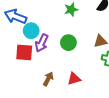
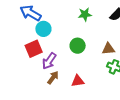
purple arrow: (42, 43) -> (49, 61), moved
red square: (24, 52) -> (34, 49), turned -36

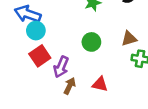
cyan circle: (43, 29) -> (36, 31), moved
red triangle: (78, 81) -> (100, 84), turned 32

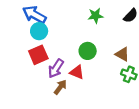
brown triangle: (129, 39) -> (122, 54), turned 35
red triangle: (100, 84) -> (77, 72), moved

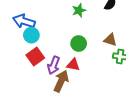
brown arrow: (60, 87) -> (61, 81), size x1.5

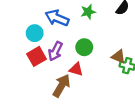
blue arrow: (24, 21) -> (57, 18), moved
brown triangle: (110, 40) -> (118, 57), moved
purple arrow: (54, 65) -> (55, 51), moved

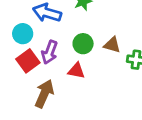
brown triangle: (118, 57) -> (112, 45), moved
brown arrow: (61, 86) -> (44, 94), moved

